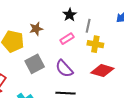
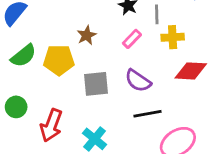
gray square: (35, 64) -> (96, 84), turned 36

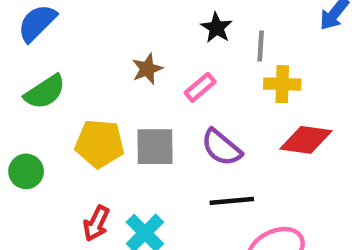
pink rectangle: (132, 39) -> (200, 87), moved
yellow pentagon: (59, 60) -> (100, 144), moved
red arrow: (51, 125) -> (96, 223), moved, size x0.7

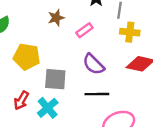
gray square: (155, 147) -> (55, 79), moved

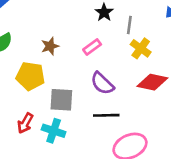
brown star: (56, 18) -> (50, 46), moved
yellow cross: (130, 32) -> (141, 48), turned 30
cyan cross: (48, 108) -> (54, 131), turned -30

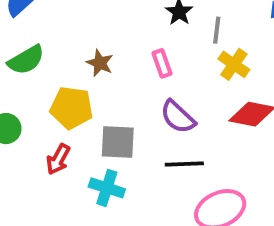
brown star: (50, 46) -> (100, 63), turned -30
pink rectangle: (92, 47) -> (162, 63), turned -72
red arrow: (25, 123) -> (58, 159), moved

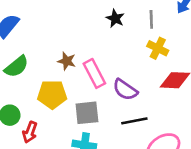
gray line: (217, 30) -> (151, 19), moved
pink rectangle: (162, 63) -> (94, 73), moved, size x1.5
red arrow: (58, 159) -> (30, 132), moved

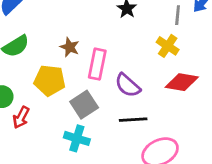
gray line: (151, 19) -> (178, 15), moved
pink rectangle: (94, 73) -> (97, 64), turned 32
gray square: (87, 113) -> (84, 105), turned -35

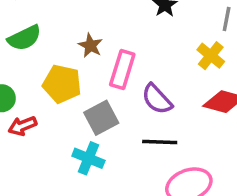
red arrow: (21, 117) -> (22, 126), turned 35

